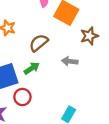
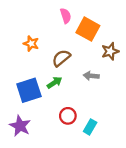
red circle: (22, 97) -> (68, 116), moved

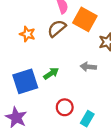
brown semicircle: (61, 58) -> (57, 28), moved

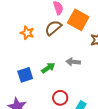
gray arrow: (88, 67) -> (73, 62), moved
blue square: (25, 81) -> (25, 75), size x0.7

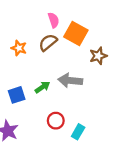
gray arrow: (73, 62) -> (70, 80), size x1.5

